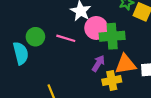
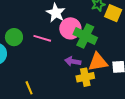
green cross: (112, 36) -> (85, 36), turned 30
purple arrow: (98, 63) -> (73, 61), turned -112

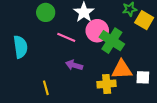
green circle: (14, 37) -> (46, 12), moved
purple arrow: (73, 61) -> (74, 65), moved

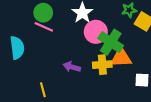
pink line: (66, 37) -> (44, 27), moved
orange triangle: (122, 70) -> (121, 58), moved
yellow cross: (107, 84) -> (102, 65), moved

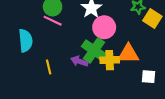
green cross: (111, 42) -> (94, 50), moved
yellow line: (43, 90) -> (49, 67), moved

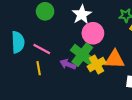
pink line: (53, 21) -> (42, 49), moved
yellow cross: (110, 60) -> (97, 64), turned -30

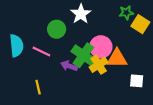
green circle: (45, 11) -> (57, 29), moved
pink circle: (93, 33) -> (101, 47), moved
yellow line: (39, 68) -> (38, 87), moved

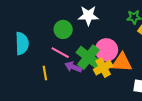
white star: (81, 14) -> (88, 16), turned 30
pink line: (41, 51) -> (60, 53), moved
yellow line: (38, 87) -> (45, 73), moved

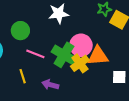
green circle: (63, 29) -> (20, 31), moved
purple arrow: (73, 67) -> (50, 85), moved

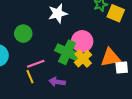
pink line: (35, 54) -> (36, 64), moved, turned -36
orange triangle: (98, 56) -> (110, 58), moved

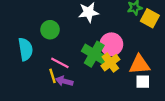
pink line: (36, 64) -> (60, 63), turned 42
white square: (122, 68) -> (143, 82), moved
purple arrow: (57, 82) -> (64, 81), moved

